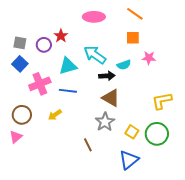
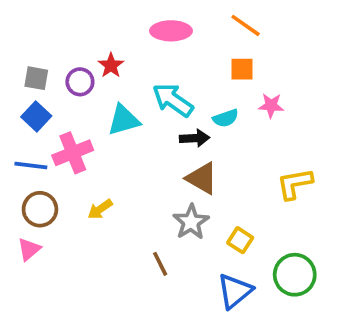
blue line: (68, 91) -> (31, 166), moved
green circle: (157, 134) -> (295, 275), moved

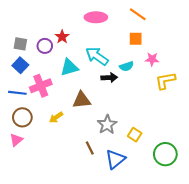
brown triangle: (202, 178) -> (82, 100), moved, turned -36
yellow L-shape: (295, 184) -> (165, 81), moved
blue triangle: (235, 291) -> (115, 159), moved

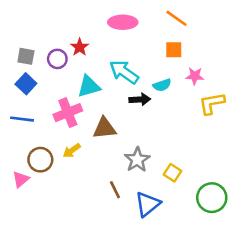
pink cross: (41, 86) -> (68, 113), moved
brown circle: (22, 117) -> (40, 160), moved

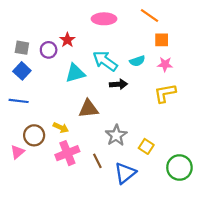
orange square: (174, 50) -> (162, 40), moved
cyan semicircle: (162, 85) -> (137, 61), moved
yellow L-shape: (212, 103) -> (165, 93), moved
pink cross: (68, 113) -> (67, 153), moved
yellow arrow: (72, 151) -> (61, 128), turned -120

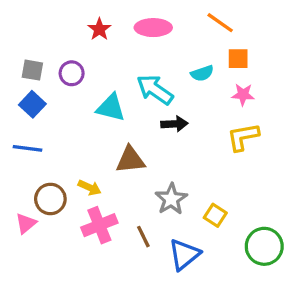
red star: (67, 40) -> (99, 29), moved
cyan semicircle: (137, 61) -> (202, 73), moved
cyan triangle: (75, 73) -> (111, 108), turned 30

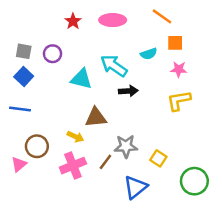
yellow arrow: (90, 188) -> (75, 137), moved
gray star: (171, 199) -> (126, 146), turned 30
brown line: (143, 237) -> (105, 162), moved, turned 63

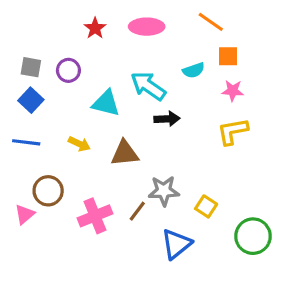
yellow arrow: (75, 137) -> (79, 144), moved

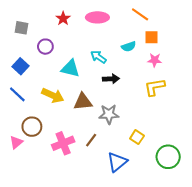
gray square: (31, 67) -> (21, 28), moved
cyan arrow: (148, 86) -> (98, 57), size x0.7
blue line: (26, 142) -> (17, 94), turned 36
yellow arrow: (79, 144) -> (53, 95), size x1.5
gray star: (164, 191) -> (109, 114), moved

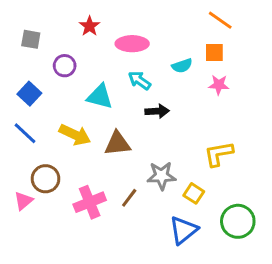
orange line: (140, 14) -> (220, 20), moved
pink ellipse: (97, 17) -> (132, 44), moved
yellow L-shape: (155, 87) -> (219, 154), moved
gray star: (109, 114) -> (161, 176), moved
blue triangle: (117, 162) -> (184, 230), moved

